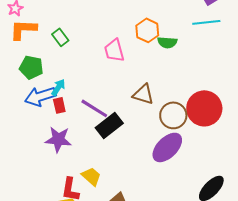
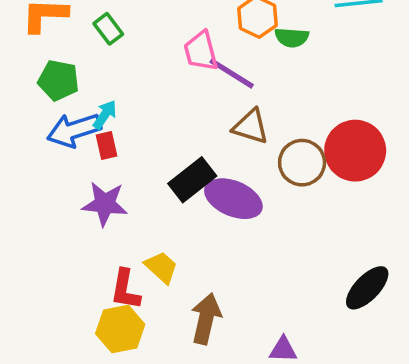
purple line: (94, 108) -> (232, 73), moved
purple ellipse: (167, 147) -> (233, 199), moved, turned 68

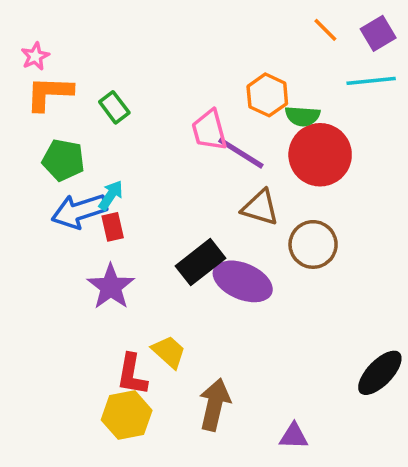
red circle: (355, 151) -> (320, 155), moved
purple star: (105, 204) -> (111, 287), turned 30

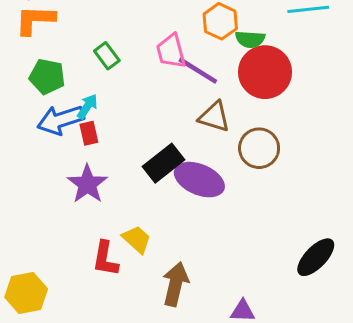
green rectangle: (114, 107) -> (107, 56), moved
yellow hexagon: (127, 415) -> (26, 293), moved

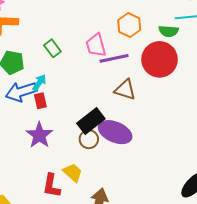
green semicircle: (250, 39) -> (169, 31), moved
purple line: (198, 71) -> (114, 58), turned -44
brown circle: (259, 148) -> (89, 139), moved, size x0.7

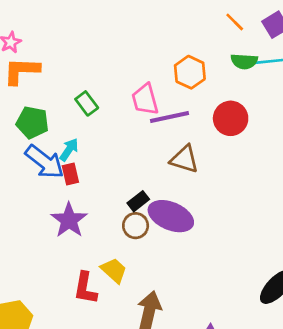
green semicircle: (169, 31) -> (244, 61), moved
red circle: (160, 59) -> (231, 118), size x0.7
blue arrow: (21, 92) -> (45, 162), turned -124
black rectangle: (91, 121) -> (138, 201), size x0.6

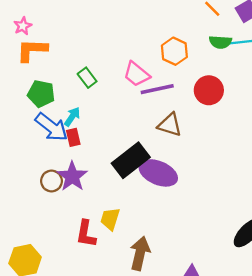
pink trapezoid: (145, 99) -> (136, 74), turned -36
black rectangle: (138, 201) -> (131, 160), size x2.0
brown circle: (136, 226) -> (51, 181), moved
yellow trapezoid: (114, 270) -> (110, 219), turned -115

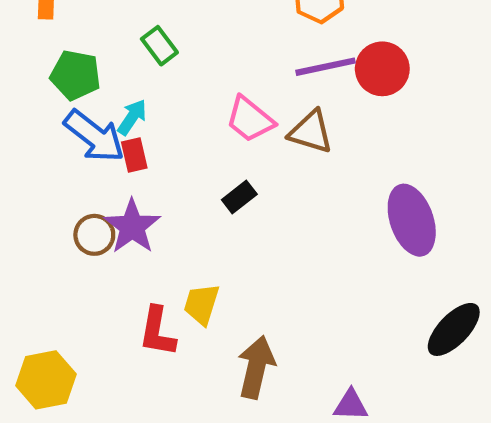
pink trapezoid: (136, 74) -> (250, 119), moved
purple line: (157, 89) -> (326, 67), moved
black rectangle: (131, 160) -> (239, 197), size x0.5
purple ellipse: (158, 173) -> (412, 220), moved, turned 48

